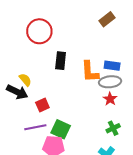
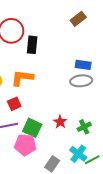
black rectangle: (61, 61) -> (32, 45), moved
orange L-shape: (90, 72) -> (22, 78), moved, turned 100
red star: (110, 99) -> (60, 122), moved

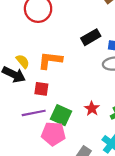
black rectangle: (32, 45) -> (91, 37), moved, turned 54
red square: (14, 104) -> (41, 89), turned 32

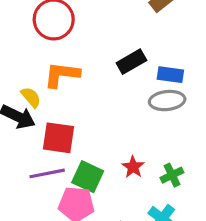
orange L-shape: (50, 60) -> (62, 75), moved
red square: (41, 89) -> (59, 138), size x1.5

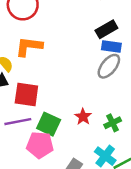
black rectangle: (131, 62) -> (106, 29), moved
gray ellipse: (167, 101) -> (109, 66), turned -45

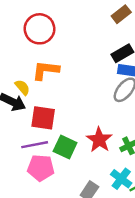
red star: (83, 117) -> (99, 140), size x1.5
pink pentagon: (40, 145) -> (41, 168), moved

